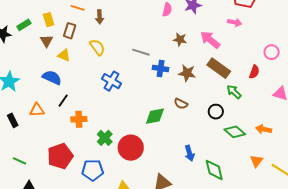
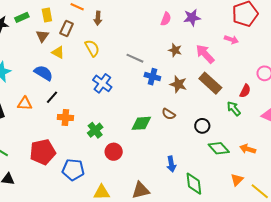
green arrow: (234, 92) -> (234, 109), moved
green cross: (105, 138) -> (95, 130), moved
red circle: (131, 148) -> (114, 152), size x0.7

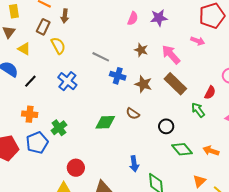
brown rectangle: (67, 29) -> (43, 27), moved
black line: (52, 97) -> (30, 81), moved
red circle: (114, 152) -> (76, 168), moved
blue pentagon: (73, 170) -> (37, 143), moved, turned -30

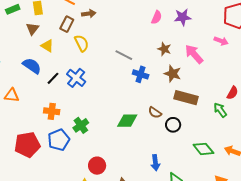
brown arrow: (65, 16) -> (89, 14), turned -104
blue cross: (67, 81) -> (76, 78), moved
brown star: (143, 84) -> (173, 74), moved
brown rectangle: (175, 84) -> (186, 98), moved, turned -30
black circle: (166, 126) -> (173, 125), moved

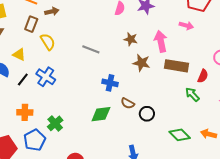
yellow triangle: (47, 46) -> (19, 55), moved
pink arrow: (194, 54) -> (161, 41), turned 35
blue cross: (141, 74) -> (110, 83), moved
brown rectangle: (186, 98) -> (176, 66), moved

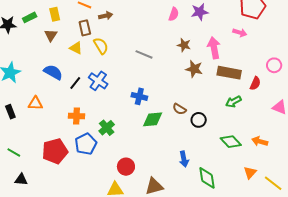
brown rectangle: (31, 24) -> (85, 28), turned -35
yellow triangle: (19, 55) -> (76, 48), moved
blue cross: (110, 83) -> (139, 96), moved
green arrow: (192, 94) -> (233, 102), moved, turned -77

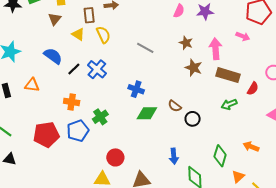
green diamond: (231, 142) -> (220, 156), moved, turned 55

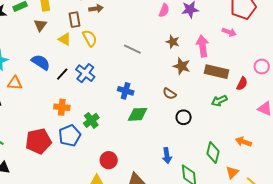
orange triangle: (32, 85) -> (15, 83), moved
brown semicircle: (175, 106) -> (169, 94), moved

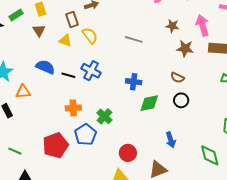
black line: (62, 74) -> (68, 75), turned 72
black circle: (184, 117) -> (181, 100), moved
blue arrow: (167, 156) -> (171, 140), moved

